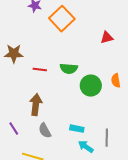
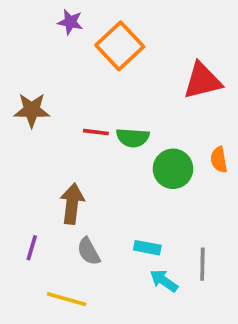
red triangle: (107, 38) -> (202, 81), size x1.6
red line: (40, 70) -> (96, 132), moved
purple line: (14, 129) -> (32, 248), turned 48

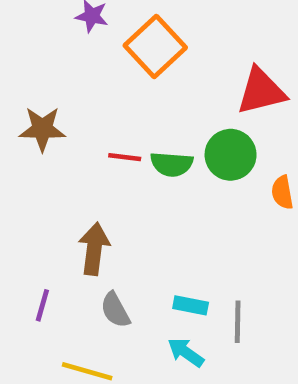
green circle: (173, 169) -> (231, 155), moved
gray line: (202, 264) -> (238, 322), moved
cyan arrow: (164, 281) -> (186, 352), moved

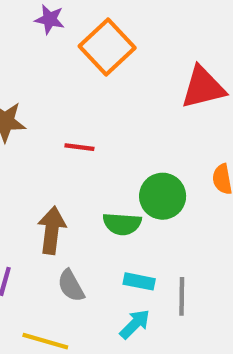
green circle: (231, 155) -> (163, 196), moved
green semicircle: (172, 164) -> (122, 224), moved
cyan arrow: (186, 352) -> (135, 324), turned 100

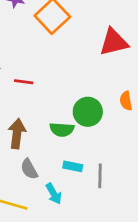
red line: (79, 147) -> (24, 82), moved
cyan arrow: (135, 324) -> (54, 194), moved, turned 105

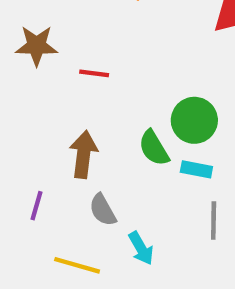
green semicircle: (62, 130) -> (154, 148), turned 55
cyan rectangle: (73, 166) -> (196, 169), moved

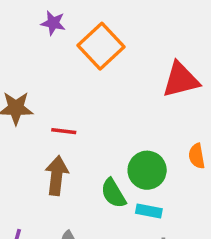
brown arrow: (83, 154) -> (57, 176), moved

